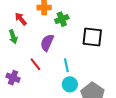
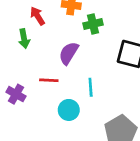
red line: (35, 64) -> (49, 80), turned -56
cyan circle: (70, 84) -> (69, 110), moved

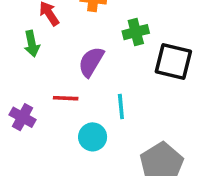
green cross: (93, 24) -> (136, 32), moved

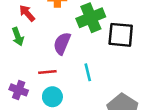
green cross: (136, 32) -> (91, 18), size x1.5
cyan circle: (93, 137) -> (52, 97), moved

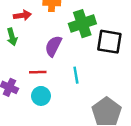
red arrow: (27, 13) -> (22, 15), turned 119

